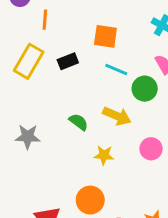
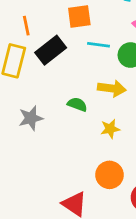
orange line: (45, 20) -> (26, 26), moved
black rectangle: (68, 61) -> (51, 50), size x1.5
gray star: (28, 137) -> (31, 118), moved

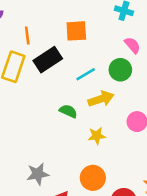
cyan line: (99, 45) -> (86, 74), moved, turned -42
yellow arrow: (112, 88) -> (101, 99), turned -30
gray star: (31, 118) -> (38, 174), moved

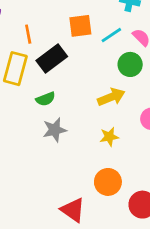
cyan line: (86, 74) -> (111, 35), moved
green semicircle: (68, 111) -> (46, 99), moved, turned 138
gray star: (38, 174) -> (55, 130), moved

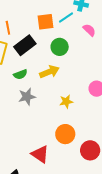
cyan line: (111, 35) -> (66, 18), moved
green circle: (130, 64) -> (60, 47), moved
yellow arrow: (111, 97) -> (49, 72), moved

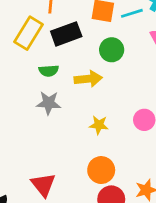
orange circle: (65, 134) -> (101, 170), moved

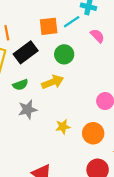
yellow star: (99, 125) -> (63, 127), moved
orange circle: (101, 170) -> (93, 133), moved

